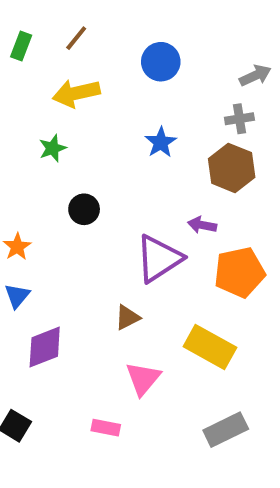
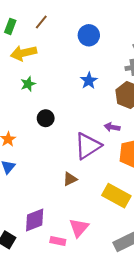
yellow arrow: (76, 93) -> (24, 53), moved
purple diamond: (45, 347) -> (35, 220), moved
pink triangle: (143, 378) -> (79, 228), moved

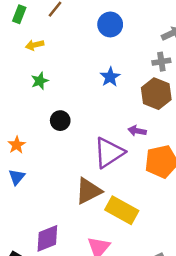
yellow arrow: (24, 53) -> (35, 45), size x0.6
brown triangle: (70, 179) -> (88, 191), size x1.6
yellow rectangle: (116, 196) -> (122, 210), moved

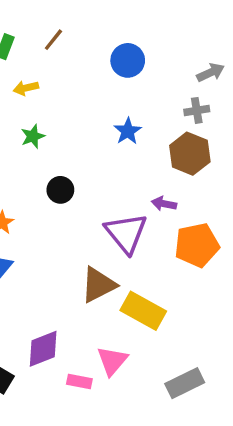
purple triangle: (109, 153) -> (126, 233), turned -36

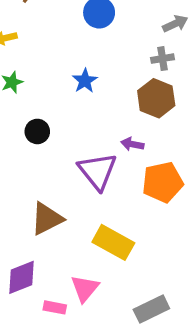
blue star: (128, 131) -> (85, 81), moved
brown triangle: (98, 285) -> (47, 219), moved

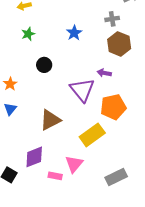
gray cross: (163, 59) -> (112, 19), moved
orange pentagon: (163, 182) -> (113, 107), moved
yellow rectangle: (113, 242) -> (92, 135), turned -65

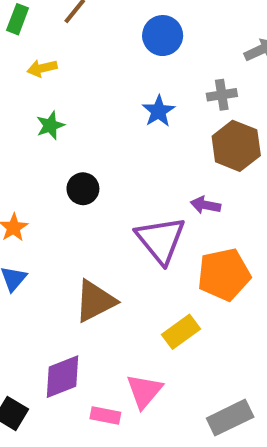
blue star: (74, 33) -> (159, 111), moved
yellow rectangle: (92, 135) -> (181, 332), size x0.7

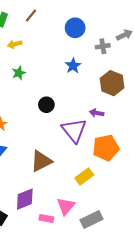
gray cross: (222, 95) -> (103, 46), moved
black circle: (83, 189) -> (46, 105), moved
gray rectangle: (230, 418) -> (92, 220), moved

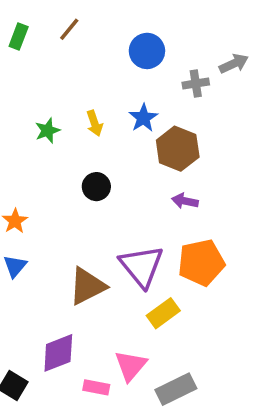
yellow arrow: (15, 44) -> (95, 123), moved, turned -96
brown hexagon: (112, 83) -> (178, 149), moved
purple triangle: (74, 130) -> (142, 266), moved

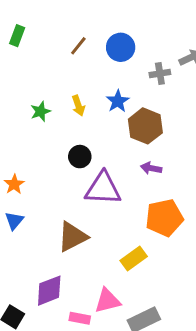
brown line: (69, 29) -> (78, 46), moved
purple triangle: (142, 266) -> (103, 189), moved, turned -48
pink triangle: (131, 366) -> (107, 301), turned 36

